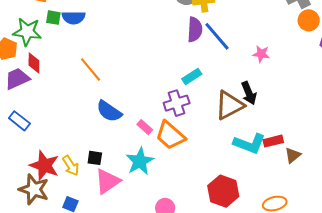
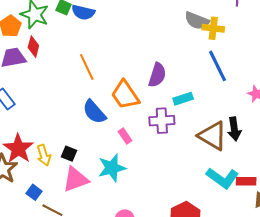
purple semicircle: (195, 30) -> (157, 75), moved
brown triangle: (229, 105) -> (213, 136), turned 44
orange trapezoid: (170, 135) -> (125, 95), moved

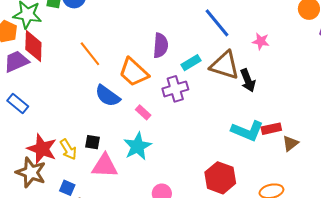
red diamond: (33, 47) -> (33, 46), size x1.5
brown triangle: (213, 136) -> (225, 65), moved
pink triangle: (75, 179) -> (105, 166), turned 36

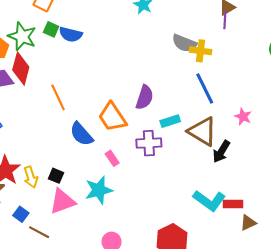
orange line: (90, 54) -> (58, 97), moved
black arrow: (248, 80) -> (221, 152), turned 40
pink triangle: (105, 166) -> (62, 201), turned -36

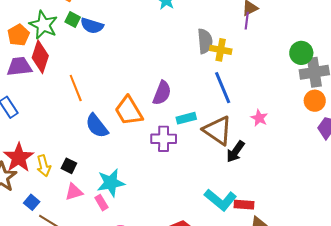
gray semicircle: (184, 43) -> (205, 41), turned -120
pink rectangle: (112, 158) -> (101, 203), moved
pink triangle: (62, 201) -> (74, 192), size x0.7

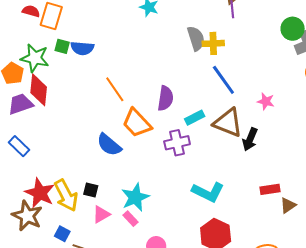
orange line: (76, 88) -> (115, 89), moved
yellow arrow: (44, 166) -> (66, 195), size x1.5
cyan L-shape: (220, 200) -> (208, 192), moved

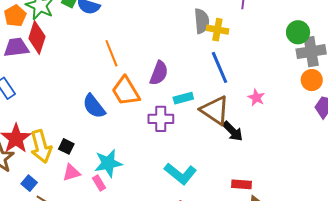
black arrow: (250, 139) -> (233, 131), turned -80

